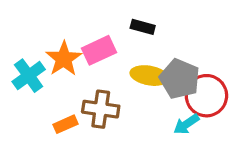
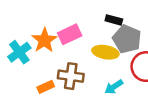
black rectangle: (143, 27) -> (114, 20), moved
gray pentagon: (180, 79) -> (127, 39), moved
cyan arrow: (186, 124) -> (114, 87), moved

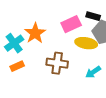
pink rectangle: (70, 34) -> (71, 24), moved
orange rectangle: (46, 87) -> (17, 66), moved

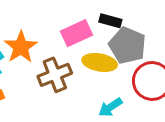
brown cross: (57, 63) -> (55, 75), moved, turned -30

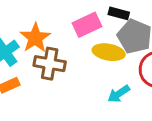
brown cross: (55, 75) -> (50, 64), moved, turned 32

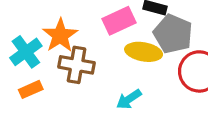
cyan arrow: (119, 94) -> (129, 99), moved

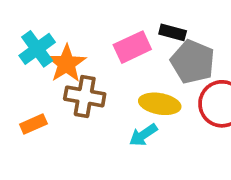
cyan cross: (26, 52) -> (37, 49), moved
yellow ellipse: (144, 52) -> (160, 104), moved

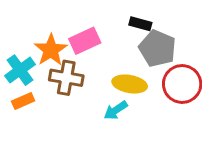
pink rectangle: (132, 47) -> (85, 41), moved
cyan cross: (37, 49) -> (20, 70), moved

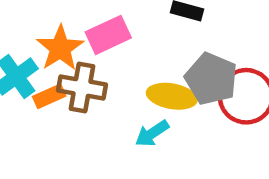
gray pentagon: (157, 48) -> (211, 79), moved
orange rectangle: (23, 101) -> (49, 96), moved

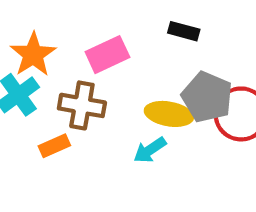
orange star: (60, 48) -> (33, 55), moved
orange rectangle: (49, 96) -> (54, 146), moved

